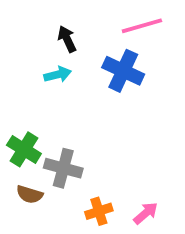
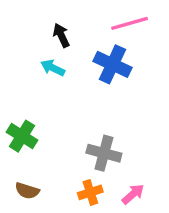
cyan arrow: (58, 75) -> (53, 68), turned -140
gray cross: (63, 168) -> (104, 153), moved
brown semicircle: (30, 194) -> (27, 191), moved

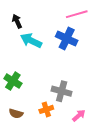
black arrow: (61, 35) -> (17, 21), moved
cyan arrow: (53, 68) -> (31, 41), size x1.5
orange cross: (90, 192) -> (46, 109), moved

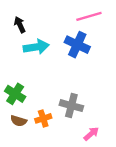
cyan arrow: (31, 41) -> (36, 47), turned 145
orange cross: (46, 109) -> (43, 118), moved
brown semicircle: (16, 113) -> (19, 121), moved

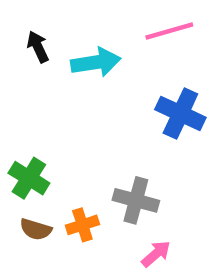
blue cross: (77, 45) -> (180, 113), moved
cyan arrow: (36, 47) -> (96, 62), moved
pink arrow: (91, 134) -> (156, 254), moved

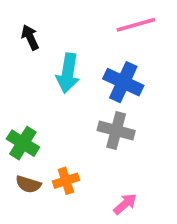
cyan arrow: (96, 62) -> (68, 73), moved, turned 108
blue cross: (180, 113) -> (123, 82), moved
gray cross: (136, 200) -> (116, 131), moved

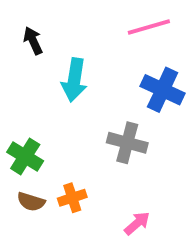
blue cross: (123, 82) -> (163, 90), moved

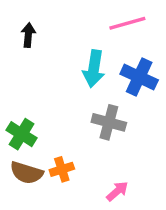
black arrow: (33, 41) -> (28, 35), turned 30
cyan arrow: (74, 80) -> (94, 69), moved
brown semicircle: (31, 202) -> (27, 173), size x1.4

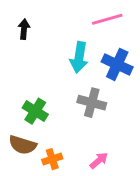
green cross: (22, 134) -> (35, 111), moved
orange cross: (62, 169) -> (52, 159), moved

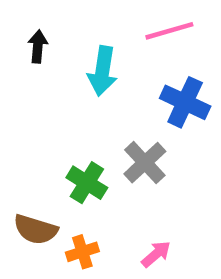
cyan arrow: (79, 57) -> (102, 71), moved
gray cross: (92, 103) -> (145, 163), turned 32
green cross: (35, 111) -> (87, 183), moved

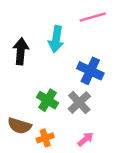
black arrow: (38, 46) -> (21, 51), moved, size x1.5
blue cross: (185, 102) -> (90, 71), moved
gray cross: (145, 163) -> (79, 103), moved

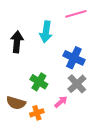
gray cross: (79, 103) -> (77, 84), moved
pink arrow: (85, 139) -> (61, 102), moved

